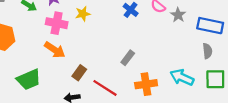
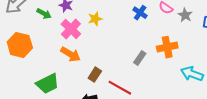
pink cross: (57, 23) -> (71, 29), turned 36
orange cross: (146, 84) -> (167, 47), moved

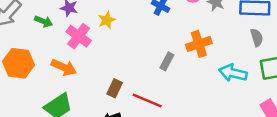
orange arrow: (71, 54) -> (64, 67), moved

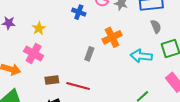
pink cross: (79, 36) -> (34, 53), moved
brown rectangle: (115, 88) -> (52, 80), turned 64

